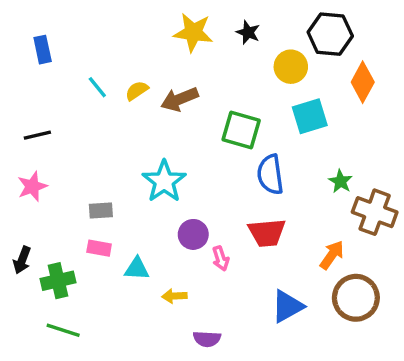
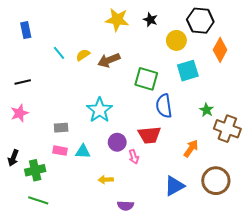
red trapezoid: (267, 233) -> (149, 135), moved
orange arrow: (332, 255) -> (191, 148), moved
cyan triangle: (137, 269) -> (83, 152), moved

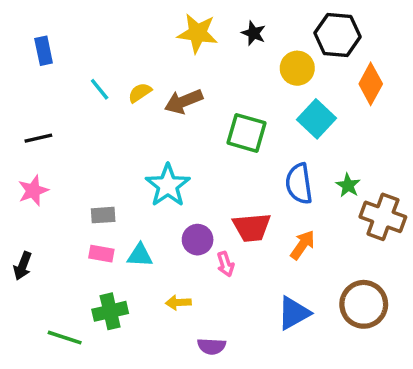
cyan square: (188, 71) -> (316, 119), turned -30
blue semicircle: (164, 106) -> (299, 184), moved
orange arrow: (191, 148) -> (302, 245), moved
green cross: (35, 170) -> (110, 311), moved

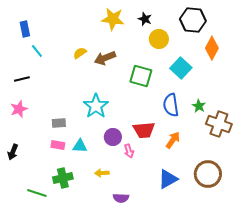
yellow circle: (297, 68) -> (159, 39), moved
cyan line: (100, 89) -> (37, 51), moved

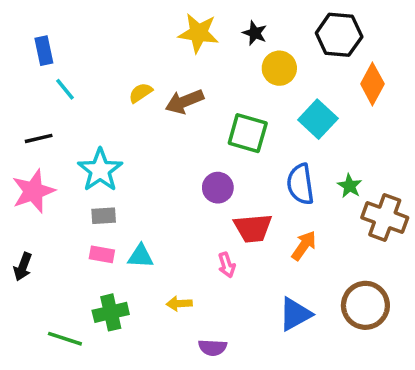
cyan star: (96, 106) -> (100, 170), moved
pink star: (19, 109) -> (33, 191), size x1.4
purple circle: (113, 137) -> (218, 188), moved

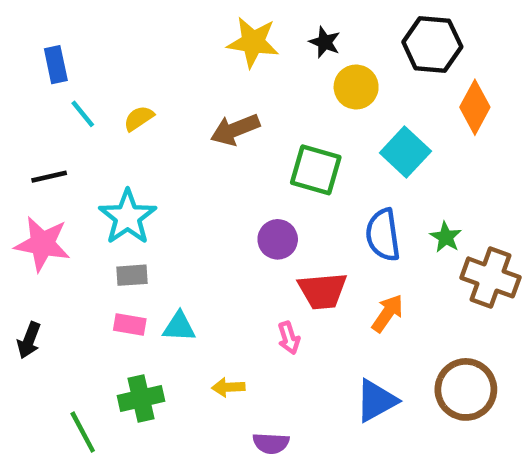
yellow semicircle: (141, 93) -> (139, 118), moved
pink star: (33, 191) -> (42, 244), turned 30
green line: (65, 339) -> (83, 432), turned 44

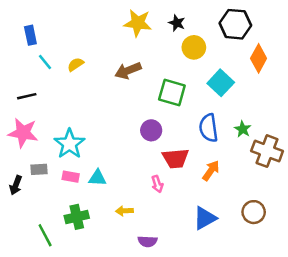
cyan star: (128, 217) -> (69, 144), moved
gray rectangle: (132, 275) -> (39, 169), moved
brown circle: (466, 389) -> (254, 212), size x0.7

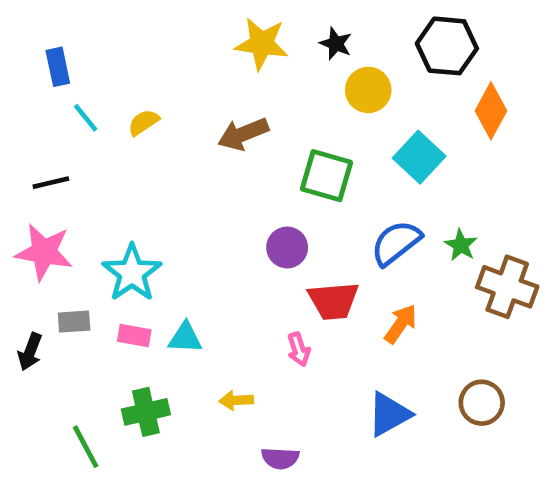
blue semicircle: (208, 128) -> (396, 243), turned 60

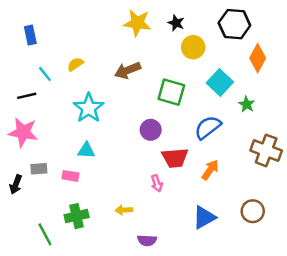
cyan line: (86, 118) -> (45, 74), moved
green star: (461, 245) -> (247, 104), moved
cyan star: (132, 273) -> (89, 108), moved
cyan triangle: (185, 338) -> (86, 150), moved

